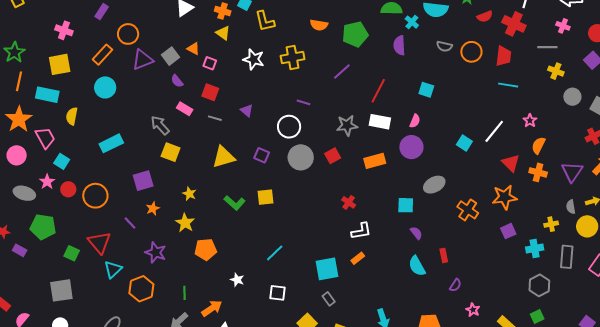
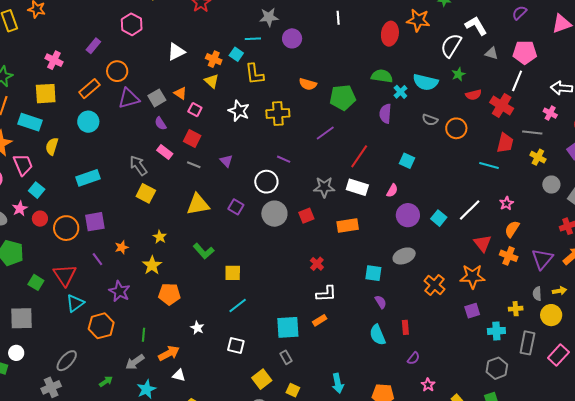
red trapezoid: (504, 56) -> (505, 143), moved
purple circle: (411, 147) -> (408, 215), moved
purple square: (143, 181) -> (95, 222), moved
yellow square: (265, 197) -> (233, 273), moved

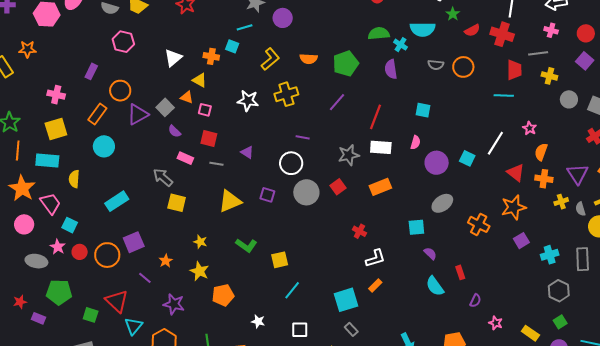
yellow L-shape: (255, 74) -> (270, 59), moved, turned -110
yellow triangle: (212, 81) -> (200, 80), moved
yellow cross: (516, 309) -> (561, 202), moved

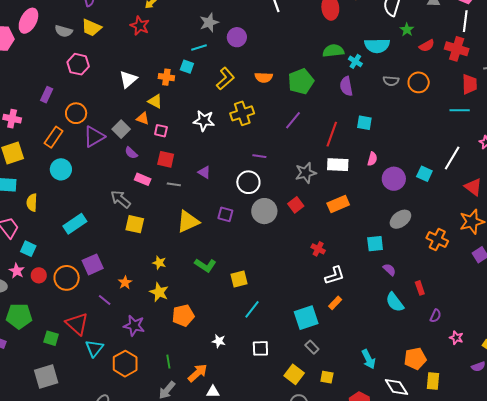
cyan square: (423, 110) -> (364, 123), moved

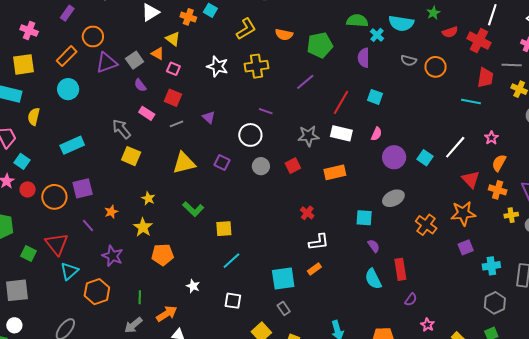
gray line: (174, 184) -> (177, 124), turned -40
gray circle: (264, 211) -> (261, 166), size x0.7
red rectangle: (420, 288) -> (400, 269), size x1.5

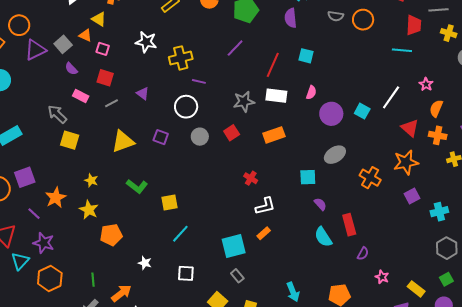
yellow cross: (256, 66) -> (181, 58), moved
orange star: (111, 212) -> (56, 198), size x1.5
purple star: (112, 256) -> (44, 243), moved

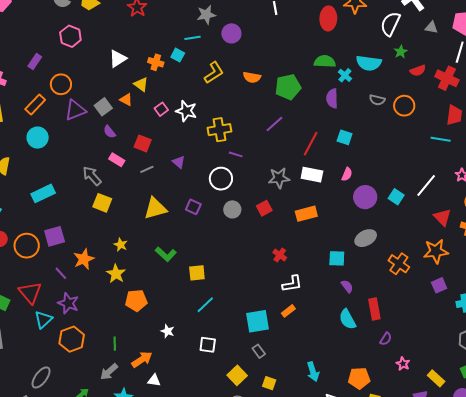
pink square: (103, 49) -> (161, 109), moved, turned 32

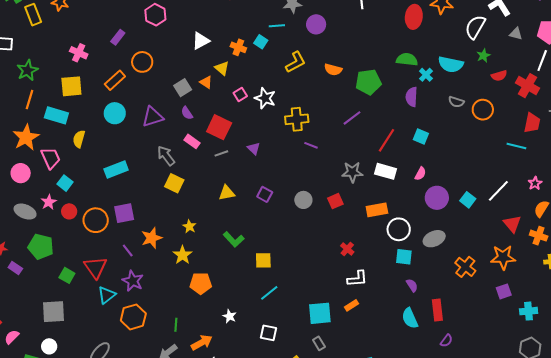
purple triangle: (75, 110) -> (153, 117), moved
red square: (143, 143) -> (219, 127), size x1.4
white circle: (221, 179) -> (399, 229), moved
yellow triangle: (155, 208) -> (227, 193), size x0.7

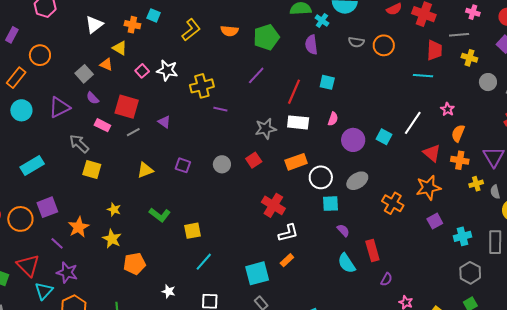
red cross: (347, 249) -> (273, 205), size x1.6

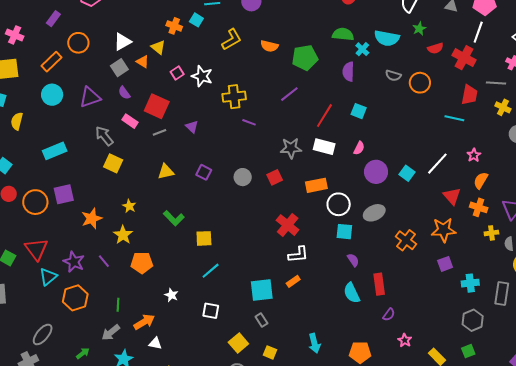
white triangle: (94, 25) -> (122, 42), moved
purple line: (57, 243) -> (104, 261), moved

